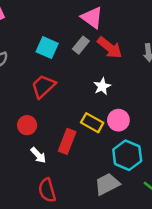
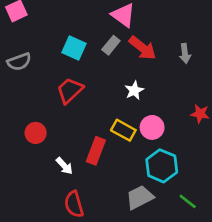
red circle: (27, 125) -> (36, 133), moved

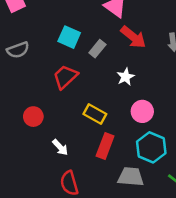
gray rectangle: (111, 45) -> (97, 49), moved
yellow rectangle: (123, 130) -> (95, 114), moved
red rectangle: (96, 151) -> (105, 146), moved
gray trapezoid: (140, 197) -> (131, 177), turned 32

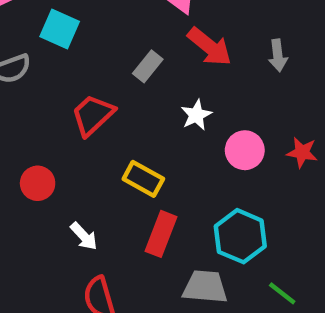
cyan square: (69, 37) -> (60, 29), moved
pink circle: (142, 111) -> (245, 150), moved

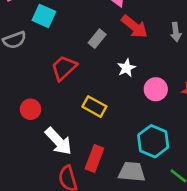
red rectangle: (161, 234) -> (94, 159), moved
white arrow: (84, 236) -> (58, 141), size x1.6

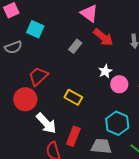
red trapezoid: (64, 68) -> (38, 76), moved
white star: (126, 68) -> (105, 71), moved
red circle: (31, 109) -> (25, 99), size x1.5

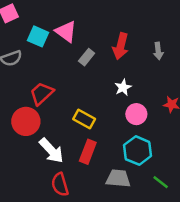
pink triangle: (89, 13) -> (66, 32), moved
red arrow: (103, 37) -> (121, 46), turned 65
pink circle: (119, 84) -> (136, 114), moved
red rectangle: (73, 136) -> (88, 152), moved

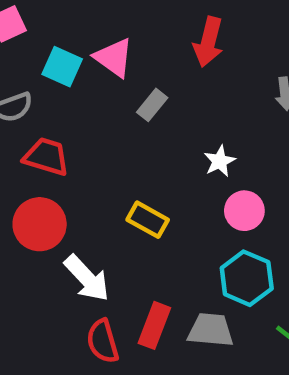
red arrow: (121, 46) -> (208, 42), moved
red trapezoid: (42, 93) -> (46, 157), moved, turned 60
red rectangle: (88, 152) -> (154, 325), moved

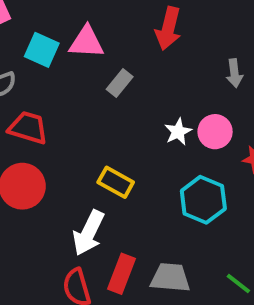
pink triangle: (114, 58) -> (87, 42), turned -33
pink circle: (244, 211) -> (215, 132), moved
white arrow: (87, 278) -> (88, 233), moved, turned 69
cyan hexagon: (247, 278) -> (203, 200), moved

